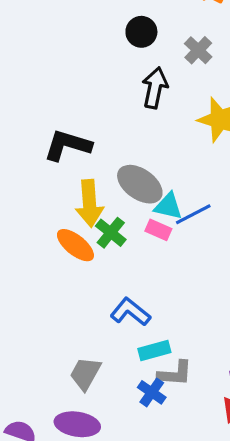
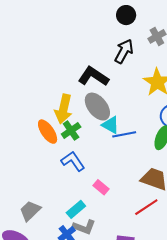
black L-shape: (68, 145) -> (93, 76), moved
pink rectangle: (158, 230) -> (101, 187), moved
blue L-shape: (130, 312) -> (73, 161), moved
cyan rectangle: (154, 350) -> (76, 209), turned -42

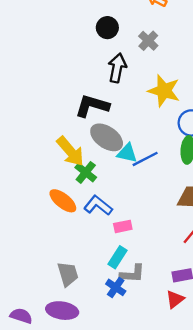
yellow arrow: (64, 109) -> (70, 151), turned -36
orange ellipse: (48, 132) -> (63, 201), moved
pink rectangle: (101, 187) -> (123, 226), moved, turned -35
gray trapezoid: (30, 211) -> (68, 274), turned 135

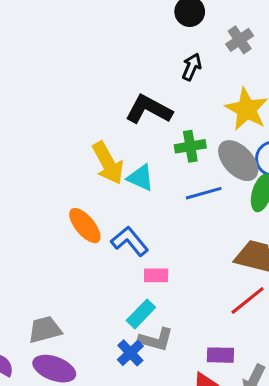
black arrow: (117, 68) -> (192, 67), size x0.7
gray ellipse: (107, 137) -> (238, 161), moved
cyan triangle: (127, 153) -> (140, 178), moved
green cross: (86, 172) -> (190, 146), moved, turned 30
gray trapezoid: (68, 274) -> (45, 330), moved, turned -100

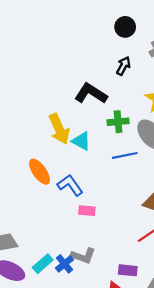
cyan rectangle: (141, 314) -> (43, 264), moved

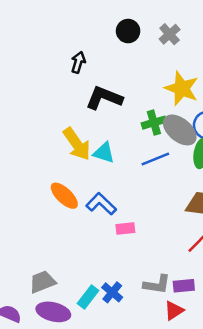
black circle: (125, 27) -> (128, 31), moved
black arrow: (123, 66) -> (78, 62), moved
green cross: (118, 122) -> (154, 123), moved
gray L-shape: (83, 256) -> (157, 284), moved

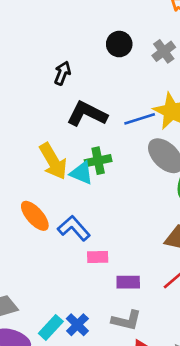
green cross: (154, 123) -> (98, 161), moved
blue line: (155, 159) -> (140, 119), moved
purple rectangle: (184, 286) -> (128, 282), moved

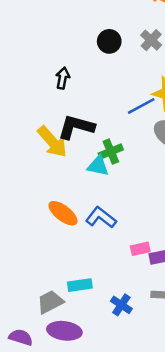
black L-shape: (87, 114) -> (76, 127), moved
yellow arrow: (53, 161) -> (52, 142), moved
pink rectangle: (98, 257) -> (140, 249), moved
cyan rectangle: (51, 327) -> (80, 285), moved, turned 50

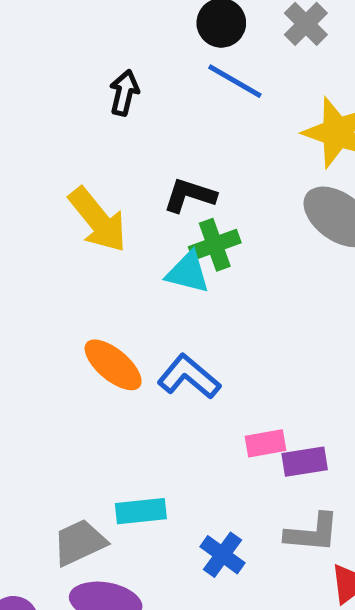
blue line: (141, 106) -> (235, 81), moved, turned 56
black L-shape: (76, 127) -> (190, 195), moved, size x0.7

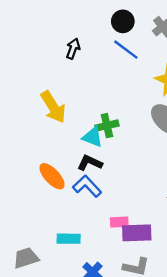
black L-shape: (190, 195) -> (90, 163), moved
purple rectangle: (305, 462) -> (137, 233), size x1.4
cyan rectangle: (141, 511) -> (69, 239), moved

